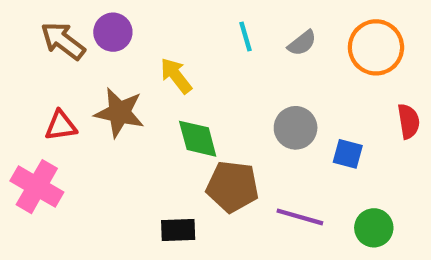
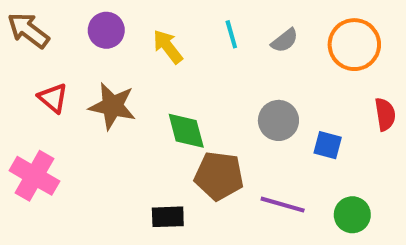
brown arrow: (63, 41) -> (28, 30), moved
yellow arrow: (176, 76) -> (168, 47), moved
red triangle: (61, 126) -> (53, 98), moved, turned 48

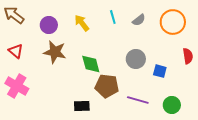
purple circle: (106, 30) -> (49, 25), moved
red triangle: (53, 98) -> (16, 51), moved

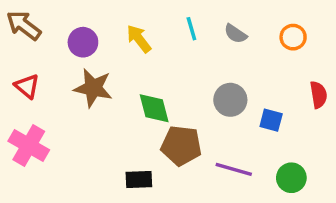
gray semicircle: (139, 20) -> (235, 34), turned 72
orange circle: (173, 22) -> (293, 37), size x0.6

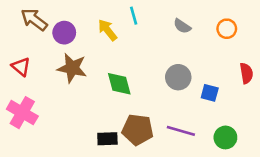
brown arrow: (24, 25) -> (34, 20), moved
cyan line: (191, 29) -> (134, 16), moved
brown pentagon: (181, 146) -> (138, 130), moved

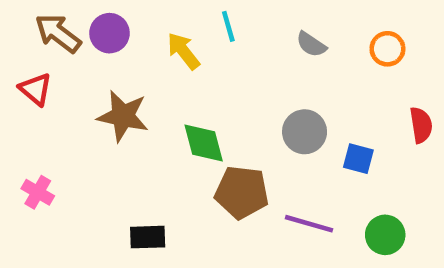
purple circle: (64, 33) -> (110, 33), moved
red triangle: (21, 67) -> (36, 89), moved
pink cross: (22, 113) -> (38, 192), size x0.6
brown pentagon: (138, 130) -> (242, 192), moved
black rectangle: (107, 139) -> (148, 237), moved

